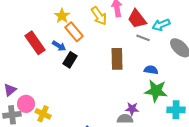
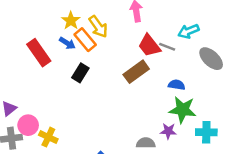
yellow arrow: (99, 16) -> (98, 27), moved
red trapezoid: (137, 19) -> (149, 46), moved
blue arrow: (59, 46) -> (67, 43), moved
brown rectangle: (117, 59) -> (136, 72), turned 55
purple star: (132, 109) -> (168, 131), moved

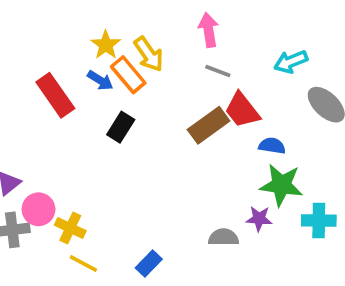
red trapezoid: (149, 46) -> (242, 110), moved
gray line: (167, 47) -> (218, 71), moved

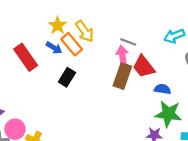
pink arrow: (209, 30) -> (122, 56), moved
brown rectangle: (209, 125) -> (122, 76), turned -35

